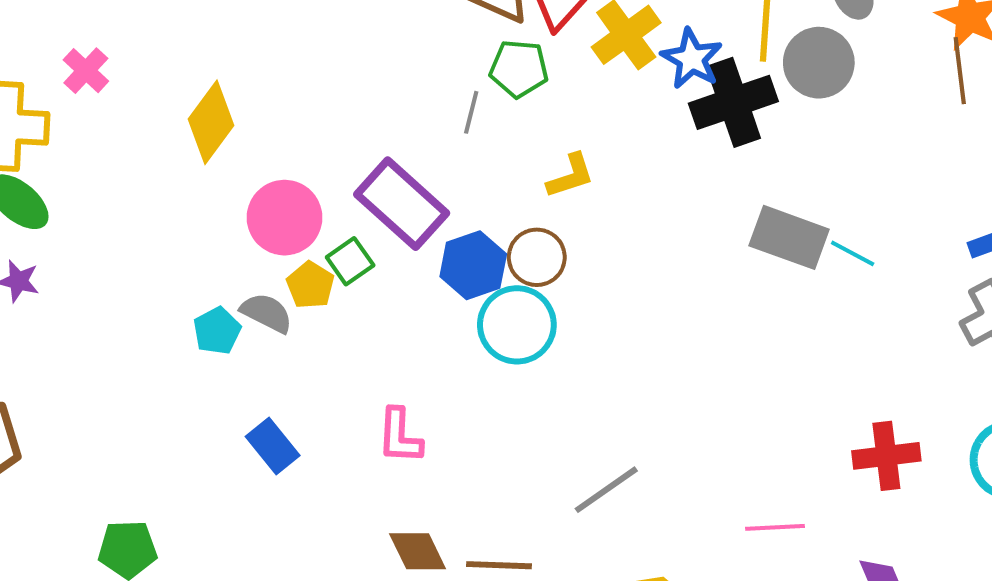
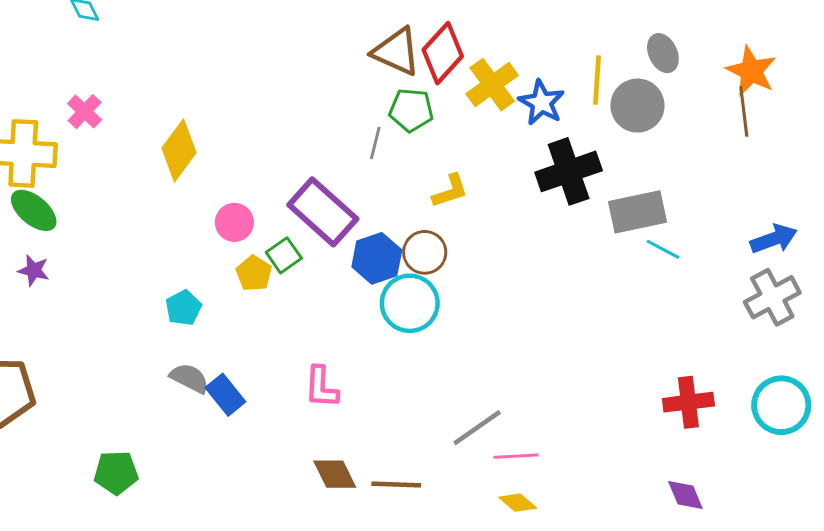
black cross: (733, 102) -> (569, 171), moved
pink circle: (285, 218) -> (234, 222), size x0.7
gray rectangle: (789, 237) -> (637, 212), moved, turned -32
gray semicircle: (267, 313) -> (189, 378), moved
pink line: (775, 527) -> (516, 456), moved

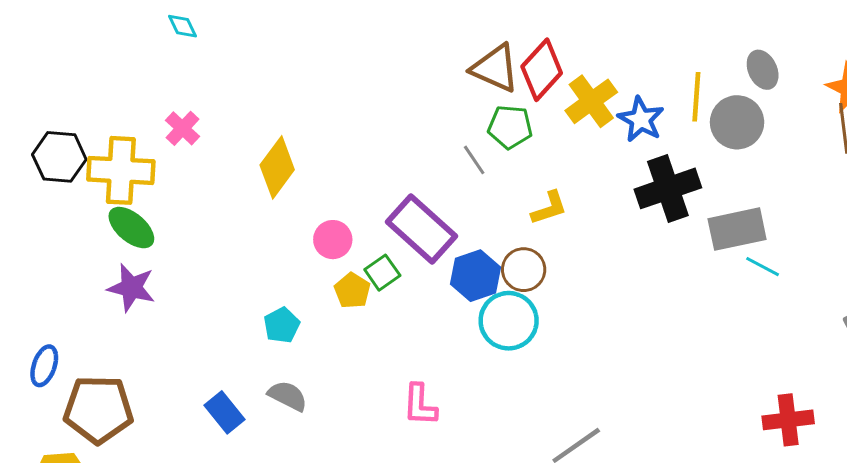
gray line: (375, 143) -> (474, 160), turned -48
purple star: (34, 270) -> (131, 288), size x1.5
blue rectangle: (225, 395) -> (225, 412), moved

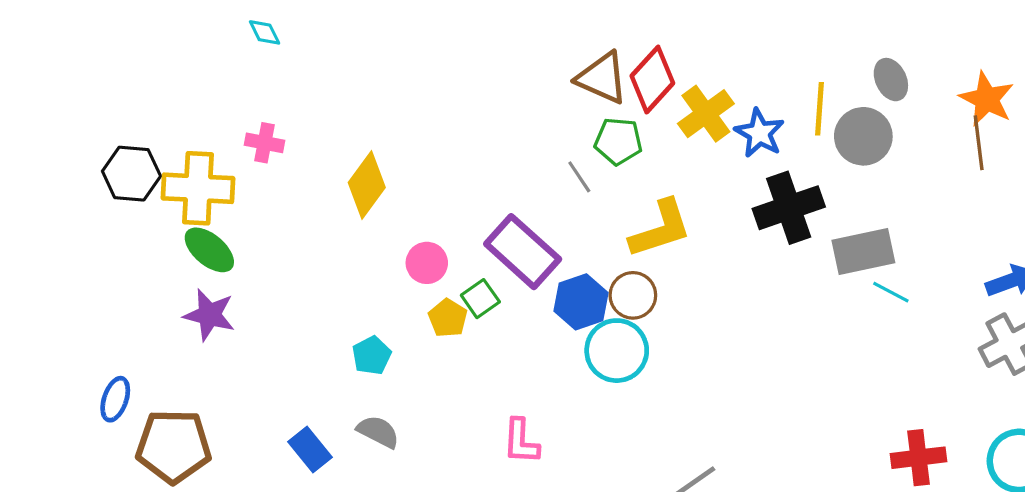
pink cross: (182, 128) -> (265, 143), turned -32
yellow L-shape: (549, 208) -> (660, 229), size x1.6

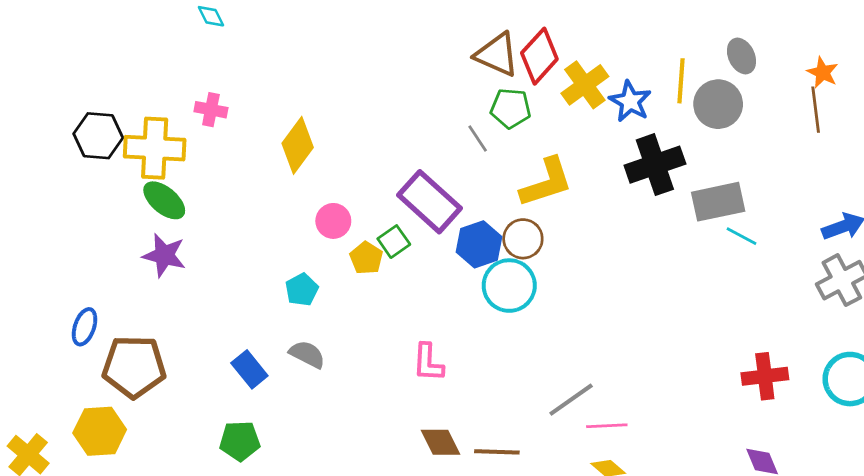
orange star: (987, 99) -> (823, 73), size x0.7
pink circle: (427, 263) -> (333, 221), moved

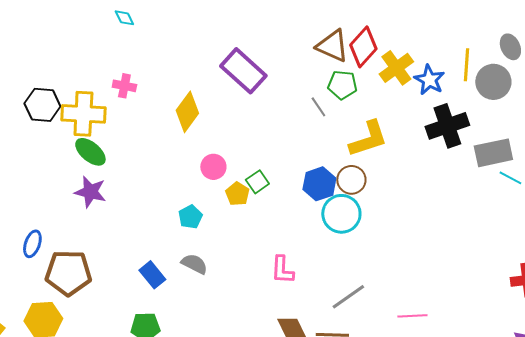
purple rectangle: (429, 202) -> (243, 71), moved
gray line: (571, 400) -> (348, 297), moved

